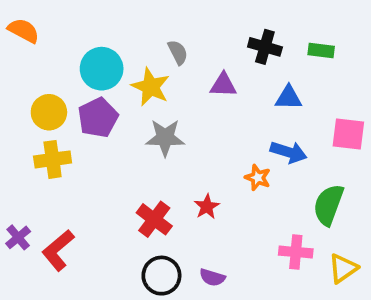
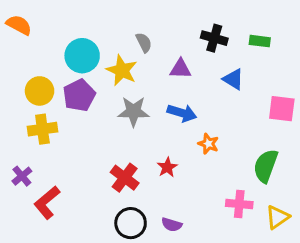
blue triangle: (289, 98) -> (233, 79), turned 30
blue arrow: (289, 152) -> (182, 113), moved
purple cross: (18, 237) -> (22, 176), moved

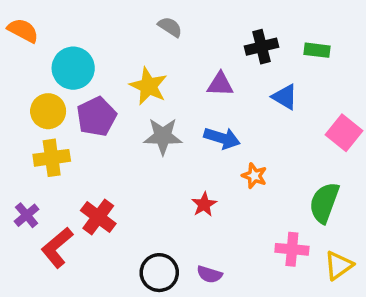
black cross: (214, 38) -> (261, 47), turned -30
gray semicircle: (144, 42) -> (170, 27), moved, turned -30
cyan circle: (82, 56) -> (73, 68), moved
pink square: (282, 109) -> (344, 133), turned 32
red cross: (125, 178) -> (98, 217), moved

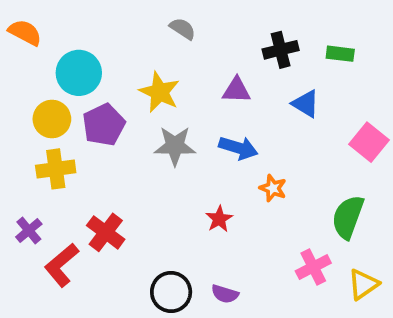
pink cross: (292, 249) -> (313, 267), turned -32

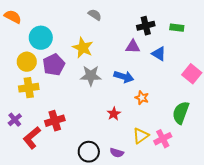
purple triangle: (236, 90) -> (133, 47), moved
red cross: (106, 232) -> (55, 121), turned 36
yellow triangle: (363, 284) -> (141, 136), moved

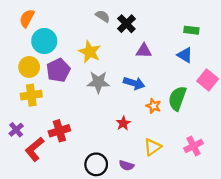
orange semicircle: (13, 17) -> (27, 18), moved, turned -90
black cross: (146, 26) -> (126, 24), moved, turned -30
blue triangle: (159, 54) -> (185, 55), moved
green semicircle: (181, 113) -> (177, 98), moved
pink cross: (163, 139) -> (194, 146), moved

